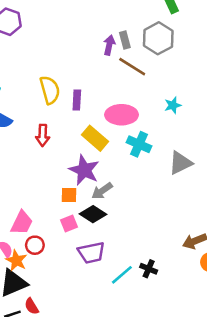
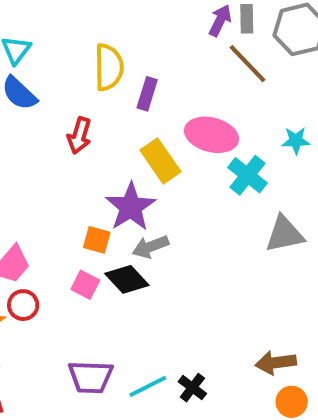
cyan cross: (139, 144) -> (247, 175), moved
pink square: (69, 224) -> (85, 285), turned 35
purple trapezoid: (91, 253) -> (91, 377), moved

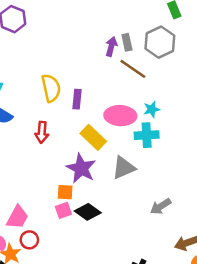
cyan star: (296, 141) -> (152, 109), moved
cyan cross: (247, 175) -> (147, 135), turned -30
gray triangle: (285, 234) -> (124, 168), moved
gray arrow: (150, 247) -> (161, 206), moved
pink square: (85, 285) -> (63, 210), moved, turned -35

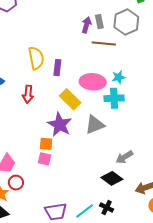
brown line: (133, 69) -> (104, 44), turned -30
pink square: (63, 210) -> (44, 159), turned 32
black diamond: (88, 212) -> (112, 178), moved

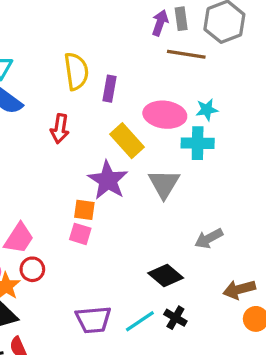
gray triangle: (95, 125) -> (164, 184), turned -40
black diamond: (112, 178) -> (166, 276), moved

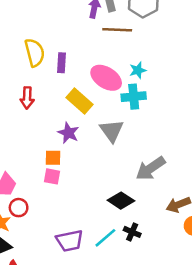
pink ellipse: (165, 115) -> (106, 78), turned 32
purple star: (108, 180) -> (68, 133), size x0.7
gray arrow: (209, 238) -> (151, 168), size x1.4

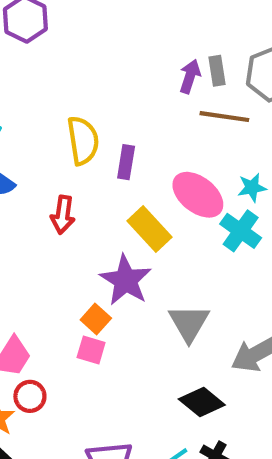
cyan cross: (134, 97) -> (241, 231), turned 35
gray triangle: (112, 131) -> (189, 323), moved
purple star: (68, 133) -> (126, 280), size x1.4
orange square: (53, 158) -> (96, 319), turned 35

